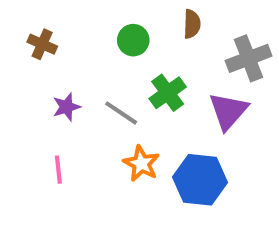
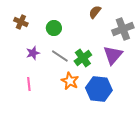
brown semicircle: (192, 24) -> (95, 12), turned -144
green circle: (133, 40) -> (54, 28), moved
green cross: (168, 93) -> (83, 58), moved

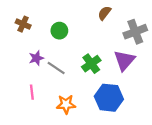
gray line: (60, 56) -> (56, 68), moved
orange star: (70, 81) -> (66, 104), moved, turned -30

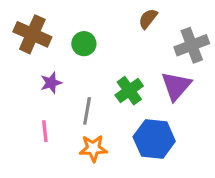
brown cross: (23, 24) -> (32, 34), size x1.6
gray line: (56, 68) -> (87, 111), moved, turned 66

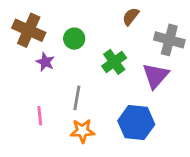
gray cross: (192, 45) -> (169, 40), turned 36
purple star: (51, 83) -> (45, 62), moved, turned -30
green cross: (129, 91) -> (114, 62), moved

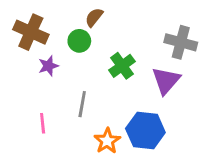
brown semicircle: (131, 16) -> (94, 17), moved
purple star: (45, 62) -> (48, 66), turned 30
orange star: (82, 131) -> (107, 141), moved, turned -30

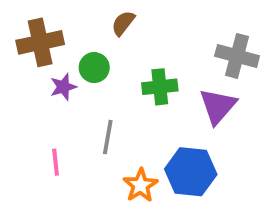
brown cross: (31, 32) -> (40, 42), turned -36
green circle: (79, 41) -> (94, 68), moved
green cross: (122, 66) -> (160, 87), turned 30

